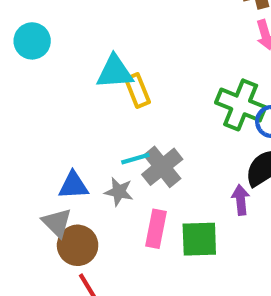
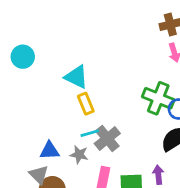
cyan triangle: (115, 72) -> (76, 77), turned 30
yellow rectangle: (137, 90) -> (86, 104), moved
purple arrow: (241, 200) -> (158, 175), moved

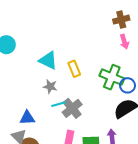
yellow rectangle: (86, 104) -> (74, 69), moved
gray star: (79, 155) -> (50, 86), moved

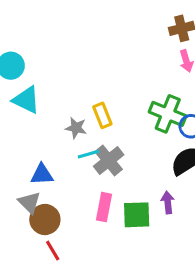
cyan triangle: (48, 60) -> (26, 100), moved
yellow rectangle: (74, 69) -> (102, 115), moved

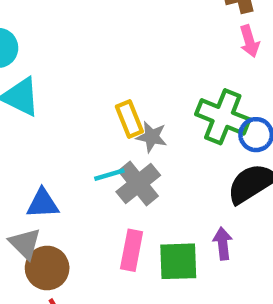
gray star: (76, 128) -> (152, 137), moved

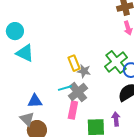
green cross: (223, 117) -> (116, 62), turned 30
pink rectangle: (132, 250) -> (73, 110), moved

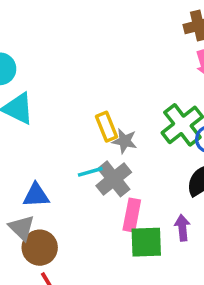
pink rectangle: (73, 110) -> (132, 215), moved

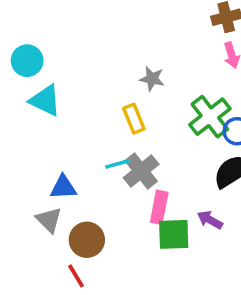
gray star: (125, 141) -> (152, 79), moved
purple arrow: (182, 228) -> (210, 220), turned -55
brown circle: (40, 248) -> (87, 240), moved

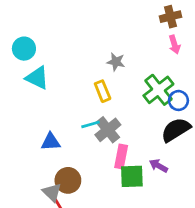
gray triangle: (49, 220) -> (52, 192), moved

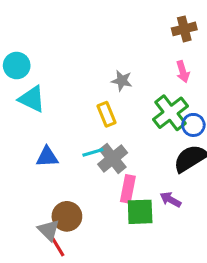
pink arrow: (174, 45) -> (183, 72), moved
blue triangle: (51, 142) -> (47, 157), moved

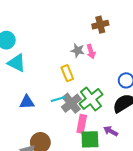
brown cross: (184, 29) -> (100, 25), moved
pink arrow: (183, 72) -> (91, 52), moved
green cross: (171, 113) -> (91, 99), moved

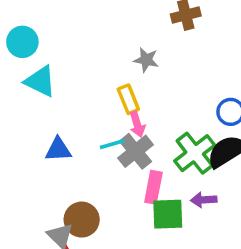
pink arrow: (91, 52) -> (137, 124), moved
green cross: (91, 99) -> (195, 153), moved
purple arrow: (111, 131) -> (204, 200), turned -32

